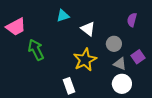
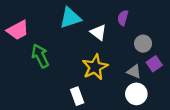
cyan triangle: (63, 16) -> (70, 18), size x1.5
purple semicircle: (132, 20) -> (123, 18), moved
gray circle: (114, 44) -> (143, 44), moved

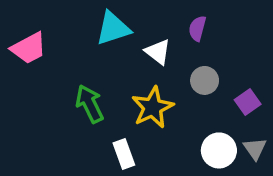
gray circle: (143, 44) -> (205, 80), moved
green arrow: (40, 56) -> (90, 104), moved
gray triangle: (134, 72) -> (255, 149), moved, turned 32

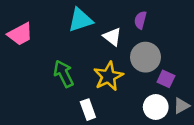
gray circle: (205, 80) -> (145, 57), size x1.5
purple square: (248, 102) -> (166, 79), moved, turned -30
gray triangle: (255, 149) -> (181, 106), turned 36

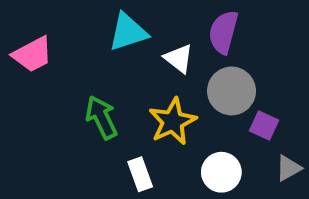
purple semicircle: (140, 20) -> (223, 32), size x1.5
white circle: (156, 107) -> (221, 172), moved

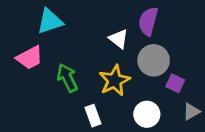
cyan triangle: (128, 32) -> (50, 21), moved
pink trapezoid: (32, 54) -> (30, 58), moved

